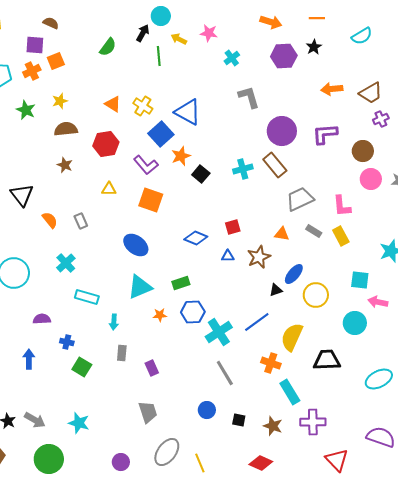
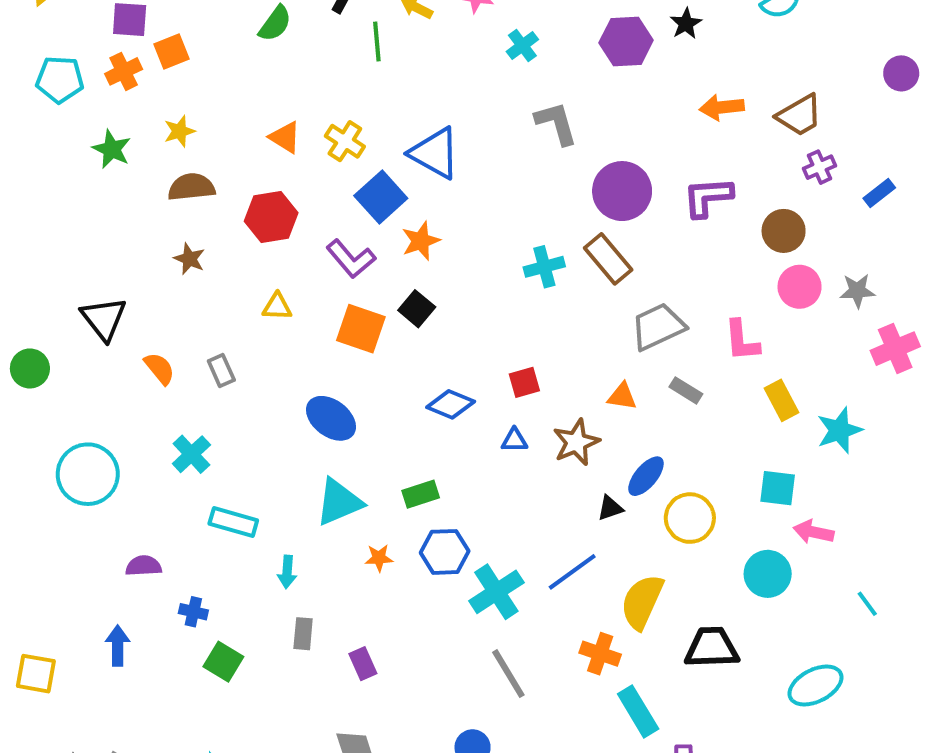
black square: (201, 174) -> (417, 309), moved
yellow rectangle: (341, 236) -> (782, 400), moved

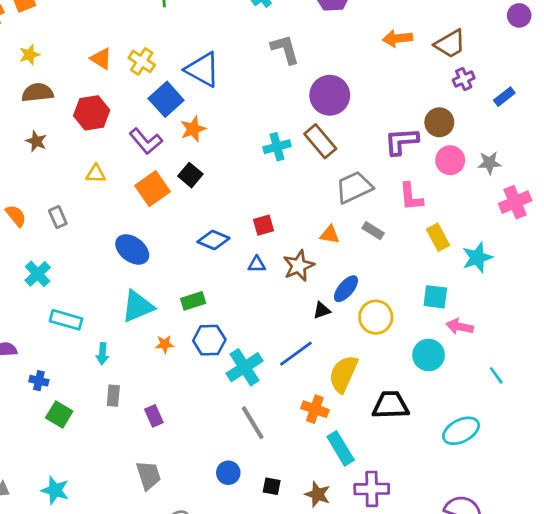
purple L-shape: (708, 197) -> (401, 141), moved
orange square: (361, 329) -> (153, 189), turned 36

